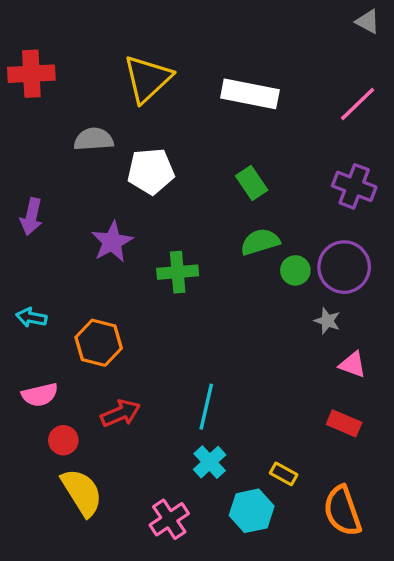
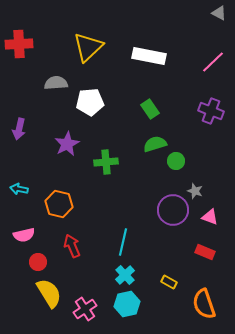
purple circle: (344, 267) -> (173, 210), moved
red arrow: (121, 413) -> (72, 246), turned -90
cyan hexagon: (252, 511) -> (127, 304), moved
pink cross: (169, 519) -> (85, 309), moved

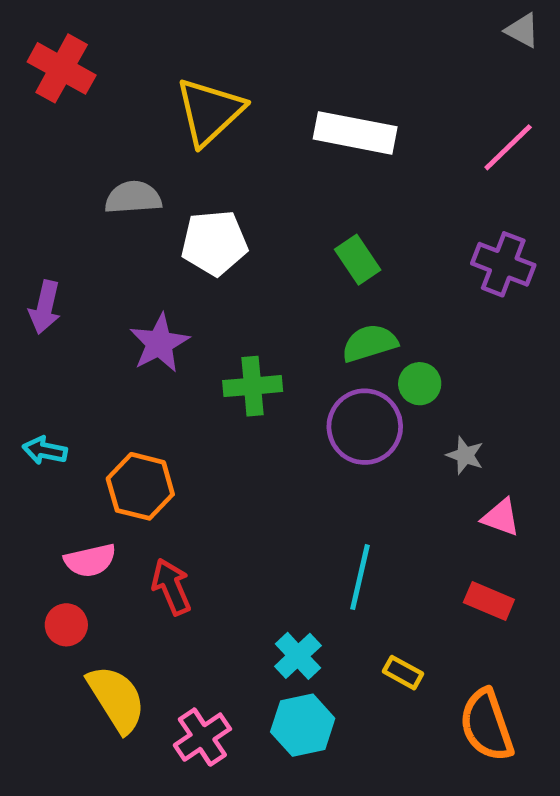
red cross: (19, 44) -> (62, 68), moved, turned 32
purple circle: (173, 210) -> (365, 427), moved
pink semicircle: (24, 235) -> (90, 560), moved
cyan line: (123, 242) -> (360, 577), moved
red circle: (38, 262) -> (66, 625), moved

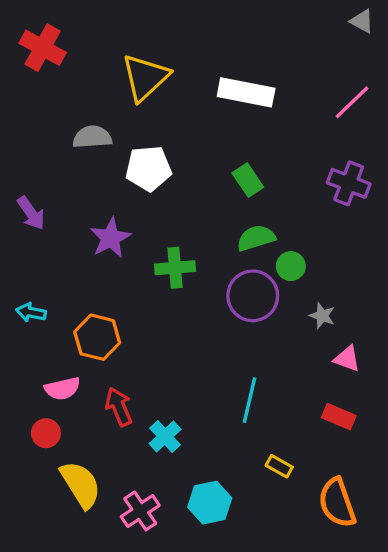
purple arrow: (45, 307) -> (31, 213), turned -48
cyan cross: (298, 656) -> (165, 436), moved

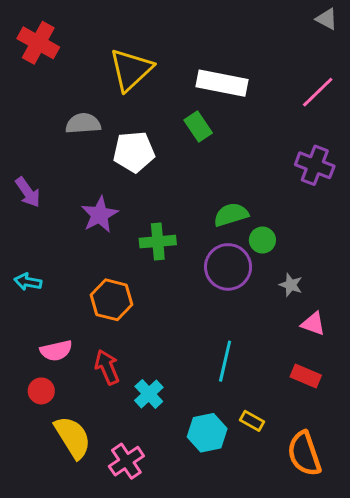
green rectangle: (248, 180) -> (198, 126), moved
orange hexagon: (97, 337) -> (111, 300), moved
cyan hexagon: (210, 503) -> (207, 433), moved

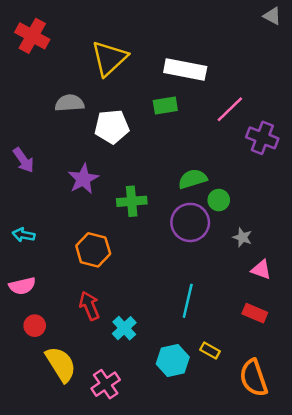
pink line: (318, 92) -> (230, 109), moved
green rectangle: (198, 126) -> (165, 106), turned -65
pink semicircle: (56, 351) -> (22, 286), moved

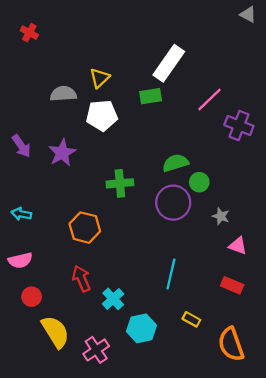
red cross: (32, 36) -> (29, 33), size x0.6
yellow triangle: (109, 58) -> (100, 78), moved, size x0.6
white rectangle: (185, 69) -> (169, 63), turned -66
purple star: (83, 179) -> (62, 153), moved
cyan hexagon: (173, 360) -> (141, 328), moved

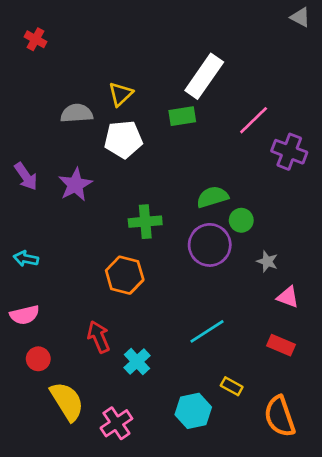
orange hexagon: (85, 228) -> (125, 275), moved
cyan line: (171, 274) -> (207, 331), turned 44
cyan hexagon: (141, 328) -> (193, 411), moved

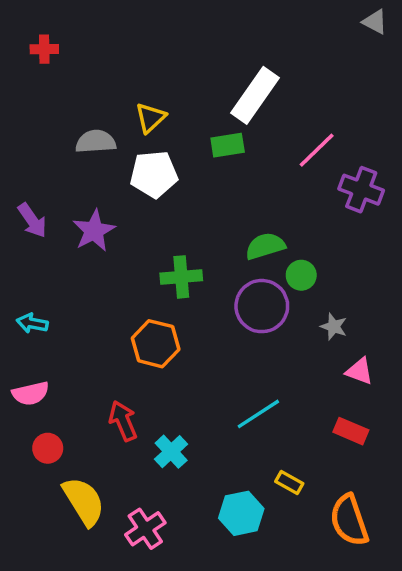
red cross: (35, 39) -> (44, 49), turned -30

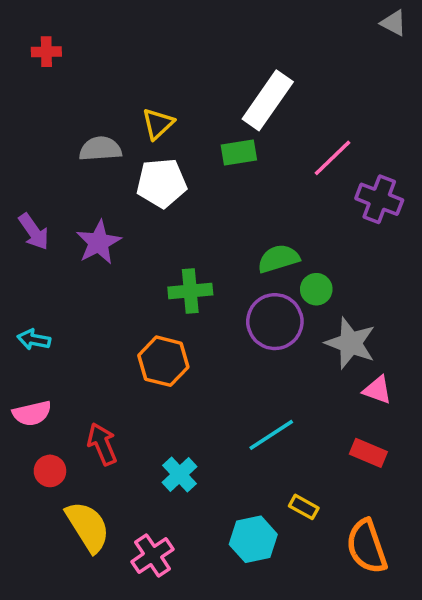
gray star: (334, 327) -> (350, 343), size x1.8
red arrow: (123, 421) -> (102, 444), moved

